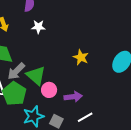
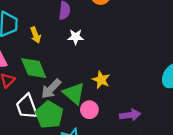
yellow star: (81, 57) -> (101, 80), moved
purple arrow: (73, 97) -> (130, 115), moved

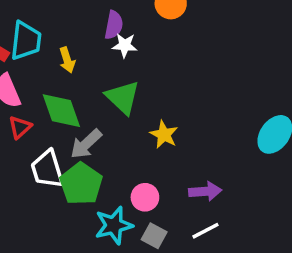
white star: (76, 37) -> (125, 45), moved
green triangle: (74, 93) -> (123, 97), moved
pink circle: (89, 110) -> (145, 197), moved

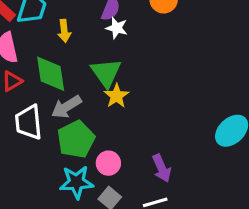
yellow star: (164, 135) -> (116, 96), moved
green pentagon: (81, 184) -> (76, 139), moved
purple arrow: (205, 191) -> (162, 168), turned 60

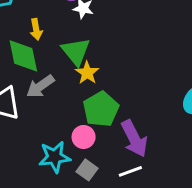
yellow arrow: (64, 31) -> (36, 29), moved
green pentagon: (76, 139) -> (101, 109), moved
purple arrow: (162, 168) -> (134, 139), size x1.4

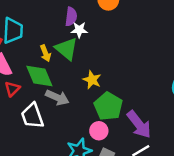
green triangle: (76, 52) -> (67, 49), moved
gray arrow: (40, 86) -> (57, 97), turned -110

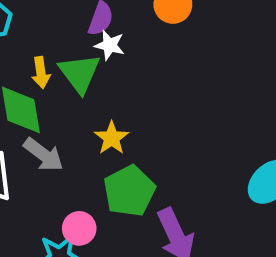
pink circle: (99, 131) -> (79, 228), moved

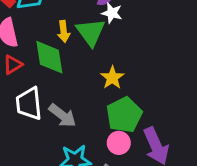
gray arrow: (44, 155) -> (62, 115), moved
pink circle: (79, 228) -> (119, 143), moved

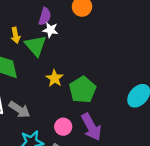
yellow arrow: (64, 31) -> (15, 35), moved
green pentagon: (124, 115) -> (83, 90), moved

